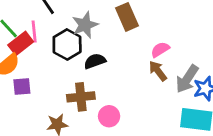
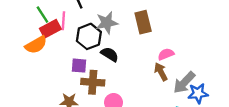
black semicircle: (95, 61) -> (110, 54), turned 42
purple square: (22, 87) -> (79, 66), moved

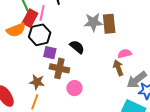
gray star: (107, 23) -> (93, 22), moved
red rectangle: (50, 29) -> (30, 18), turned -42
black hexagon: (89, 36) -> (40, 35), moved

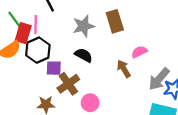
gray star: (93, 22) -> (84, 26), moved
brown cross: (59, 68) -> (68, 84), turned -36
brown arrow: (118, 68) -> (124, 69), moved

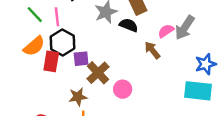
red rectangle: (23, 33) -> (51, 61), moved
black semicircle: (84, 55) -> (129, 25), moved
gray arrow: (159, 79) -> (185, 28), moved

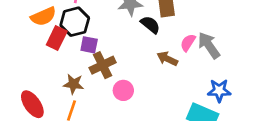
gray arrow: (185, 28) -> (209, 45), turned 95
pink semicircle: (166, 31) -> (188, 43), turned -42
brown arrow: (152, 50) -> (167, 59), turned -42

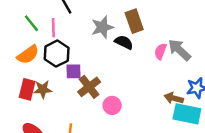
red rectangle: (57, 38) -> (27, 89), moved
brown arrow: (167, 59) -> (174, 98), moved
brown star: (74, 84) -> (43, 89), moved

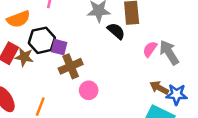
black hexagon: (57, 54) -> (42, 40), moved
brown arrow: (174, 98) -> (159, 88), moved

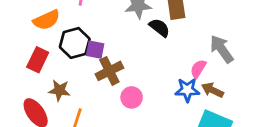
pink semicircle: (150, 49) -> (198, 69), moved
brown star: (24, 57) -> (59, 90), moved
blue star: (177, 94) -> (187, 90), moved

